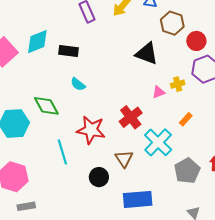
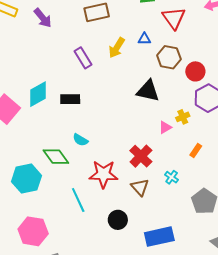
cyan semicircle: (78, 84) -> (80, 140), moved
cyan cross: (158, 142) -> (172, 177), size x0.5
brown triangle: (124, 159) -> (140, 187), moved

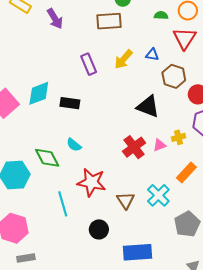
orange rectangle: (196, 150) -> (186, 173), size x1.5
red cross: (141, 156) -> (134, 147), moved
cyan cross: (172, 177) -> (158, 195), size x1.6

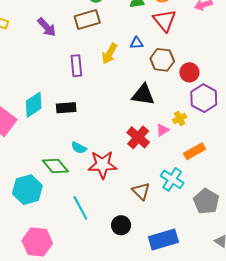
purple arrow: (55, 19) -> (47, 27), moved
purple rectangle: (89, 64) -> (76, 66), turned 30
orange rectangle: (186, 173) -> (195, 151), turned 30
red star: (91, 182) -> (102, 165), moved

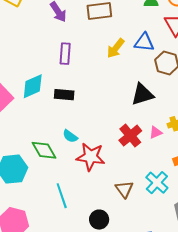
blue triangle: (137, 43) -> (144, 42), size x1.5
purple rectangle: (76, 66) -> (65, 54), moved
black triangle: (143, 95) -> (142, 94), turned -35

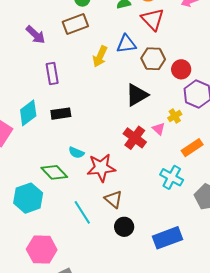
pink triangle: (156, 132) -> (159, 129), turned -40
brown triangle: (124, 189) -> (113, 199), moved

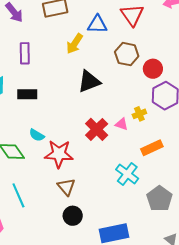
blue triangle: (126, 44) -> (97, 24), moved
black triangle: (137, 95) -> (89, 82), moved
pink triangle: (159, 129) -> (122, 124), turned -32
cyan line: (82, 212) -> (18, 195), moved

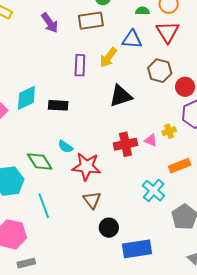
purple rectangle: (25, 53) -> (80, 65), moved
red cross: (97, 129) -> (126, 144), turned 30
black circle: (73, 216) -> (109, 228), moved

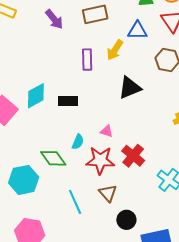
pink triangle: (151, 140) -> (107, 131), moved
red cross: (126, 144) -> (133, 156), moved, turned -35
cyan semicircle: (65, 147) -> (78, 142), turned -98
cyan line: (44, 206) -> (75, 202), moved

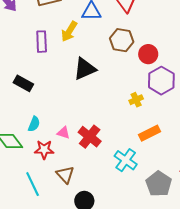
black rectangle: (68, 101) -> (23, 83), turned 30
pink triangle: (107, 131) -> (63, 133), moved
red star: (100, 160) -> (44, 150), moved, size x0.7

